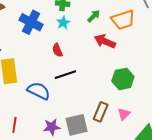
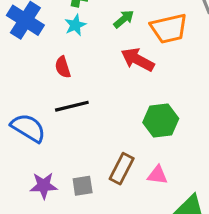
pink triangle: (124, 114) -> (157, 175), turned 48
gray square: (77, 125) -> (83, 186), size x0.6

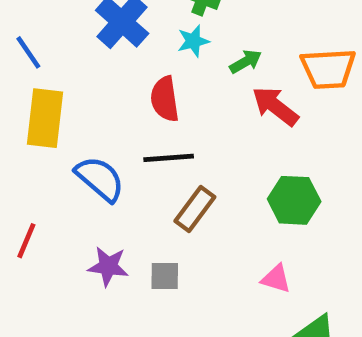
green arrow: (124, 19) -> (246, 62), moved
red semicircle: (63, 67) -> (165, 99), size x1.4
brown rectangle: (122, 169) -> (195, 209), moved

